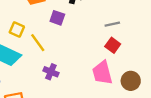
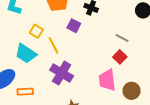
gray line: (112, 24) -> (122, 38), turned 32
purple cross: (51, 72) -> (62, 73), size x1.6

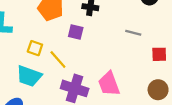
red square: (120, 57) -> (159, 54), moved, turned -32
pink trapezoid: (107, 80) -> (109, 84), moved

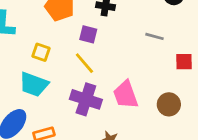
yellow line: (58, 60) -> (84, 63), moved
brown circle: (158, 90) -> (169, 104), moved

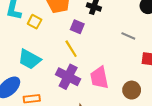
yellow square: (41, 52) -> (35, 22), moved

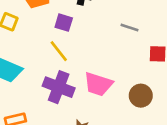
pink trapezoid: (99, 78) -> (98, 84), turned -55

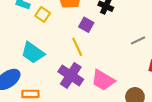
gray line: (129, 28) -> (138, 40), turned -56

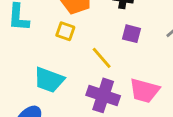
yellow square: (43, 14) -> (65, 31), moved
purple square: (86, 25) -> (131, 34), moved

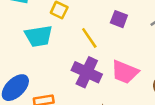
cyan trapezoid: (49, 80) -> (39, 36), moved, turned -36

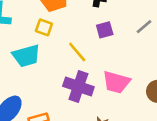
purple square: (119, 19) -> (105, 30), turned -30

